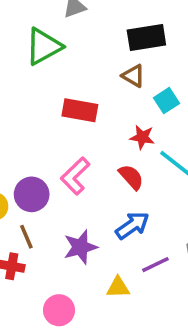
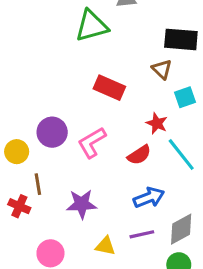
red semicircle: (131, 177) -> (139, 155), turned 85
purple circle: (32, 194) -> (52, 132), moved
blue arrow: (132, 225) -> (149, 197), moved

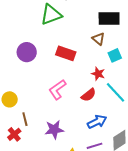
purple circle: (52, 132) -> (27, 52), moved
red cross: (19, 206) -> (14, 134), turned 32

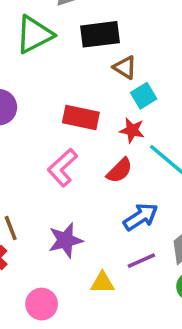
black rectangle: (109, 19) -> (100, 34), moved
red rectangle: (66, 53) -> (81, 117), moved
cyan square: (115, 55) -> (144, 96), moved

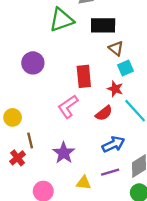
red rectangle: (81, 117) -> (84, 76), turned 65
purple star: (65, 240) -> (64, 153), turned -30

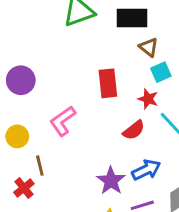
purple circle: (33, 63) -> (21, 80), moved
pink L-shape: (68, 107) -> (63, 121), moved
purple star: (64, 153) -> (111, 181), moved

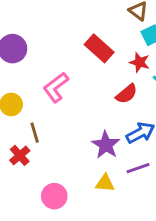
red rectangle: (108, 83) -> (99, 48), turned -40

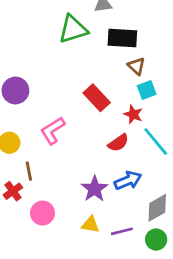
purple line: (138, 168) -> (122, 231), moved
pink circle: (54, 196) -> (42, 213), moved

